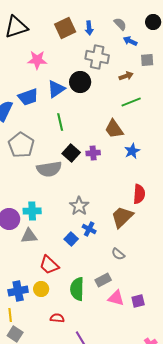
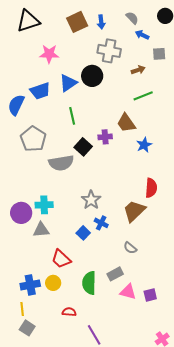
purple cross: (93, 153) -> (105, 137), moved

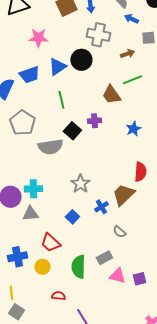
brown trapezoid: (126, 123) -> (111, 95), moved
blue cross: (101, 223) -> (101, 207), moved, turned 32
blue cross: (30, 285) -> (17, 257), moved

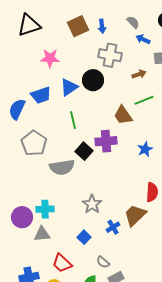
purple cross: (94, 121) -> (106, 141), size x1.5
gray semicircle: (119, 232) -> (103, 262), moved

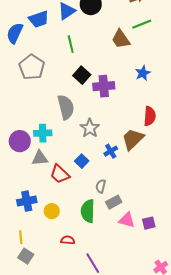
purple cross: (106, 141) -> (104, 86), moved
gray semicircle: (62, 167) -> (66, 107), moved, turned -95
gray semicircle: (103, 262) -> (101, 186), turned 64
red trapezoid: (62, 263) -> (60, 174), moved

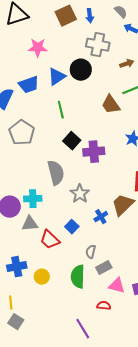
red semicircle: (68, 240) -> (104, 306), moved

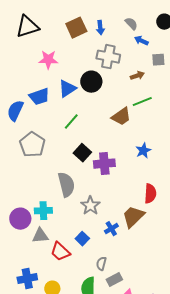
brown trapezoid: (111, 105) -> (121, 117), turned -90
green line: (61, 110) -> (71, 122), turned 54

